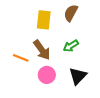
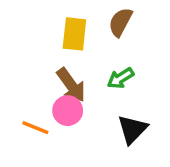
orange line: (21, 58) -> (35, 128), moved
pink circle: (47, 75) -> (68, 111), moved

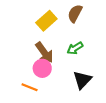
yellow rectangle: (74, 34) -> (46, 21), turned 42
orange line: (35, 128) -> (30, 87), moved

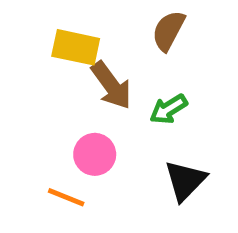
yellow rectangle: (46, 21) -> (76, 47), moved, turned 54
brown arrow: (44, 52) -> (111, 85), moved

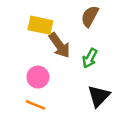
green arrow: (168, 109) -> (90, 58), turned -30
pink circle: (95, 154) -> (38, 77), moved

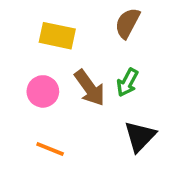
brown arrow: (59, 45) -> (90, 88), moved
pink circle: (38, 77) -> (43, 91), moved

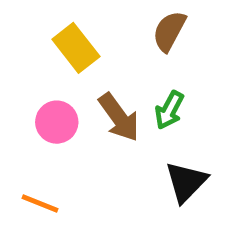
yellow rectangle: (57, 36) -> (76, 48), turned 40
orange line: (50, 149) -> (40, 203), moved

